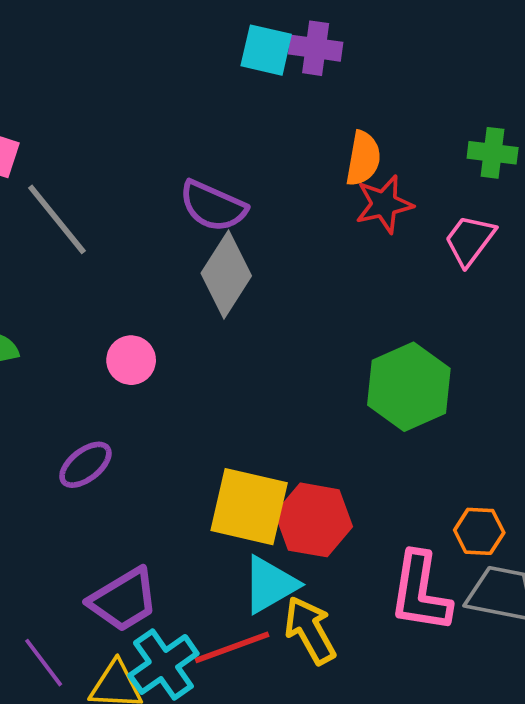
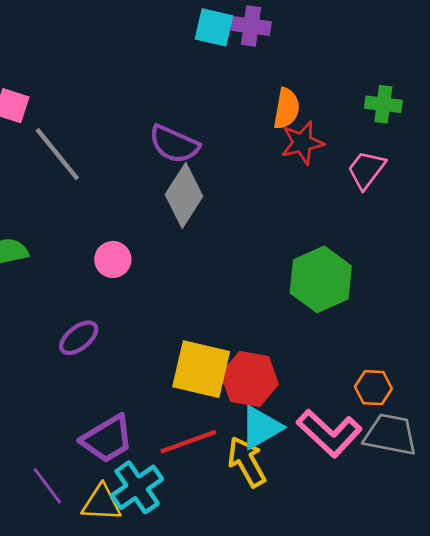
cyan triangle: (270, 585) -> (261, 427), moved
pink L-shape: (420, 592) -> (329, 433), turned -56
red line: (232, 647) -> (188, 442), moved

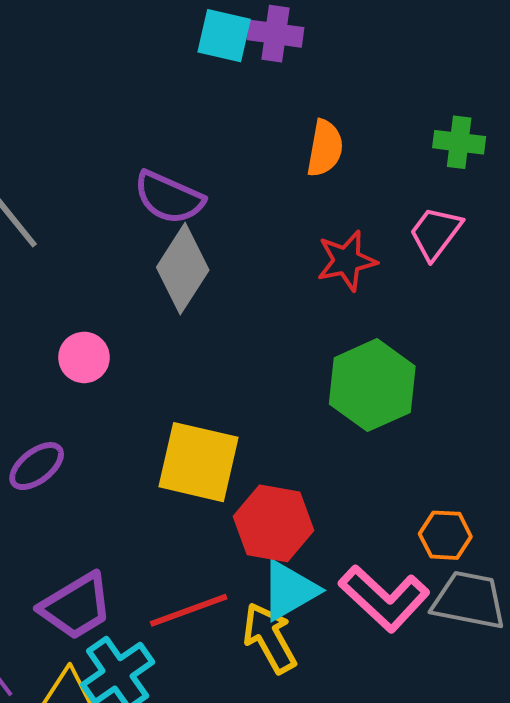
red star: (302, 143) -> (347, 261), moved
yellow square: (201, 369) -> (199, 462), moved

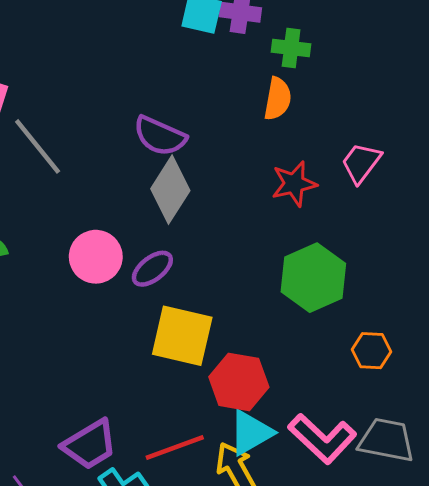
green cross: (459, 142) -> (291, 48), moved
pink circle: (84, 357) -> (96, 257), size x1.4
purple ellipse: (37, 466) -> (152, 269), moved
orange hexagon: (445, 535) -> (372, 351), moved

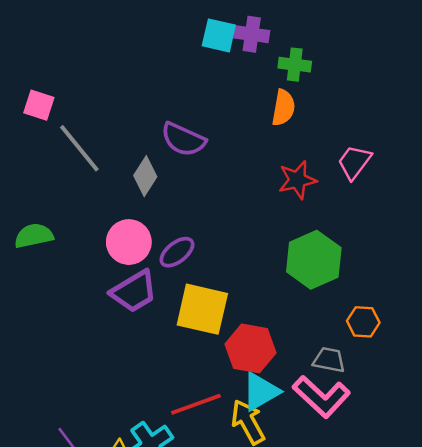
gray diamond: (170, 190) -> (145, 176), moved, size x0.7
gray trapezoid: (386, 440) -> (329, 360), moved, size x0.7
purple trapezoid: (90, 445) -> (134, 291), moved

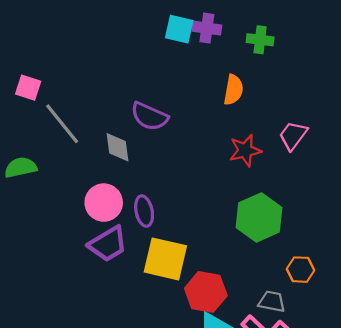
green cross: (295, 65) -> (260, 40), moved
gray diamond: (145, 176) -> (117, 147), turned -40
green semicircle: (34, 236) -> (21, 167), moved
purple ellipse: (177, 252) -> (144, 211), turned -64

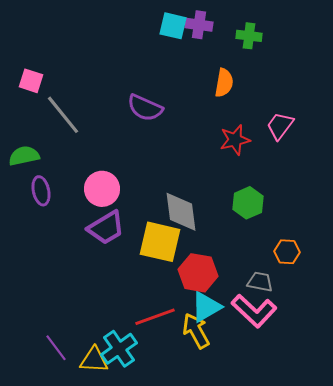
gray diamond: (117, 147) -> (181, 212), moved, size x1.4
purple ellipse: (144, 211) -> (41, 191), moved
green hexagon: (259, 217) -> (248, 203), size x0.7

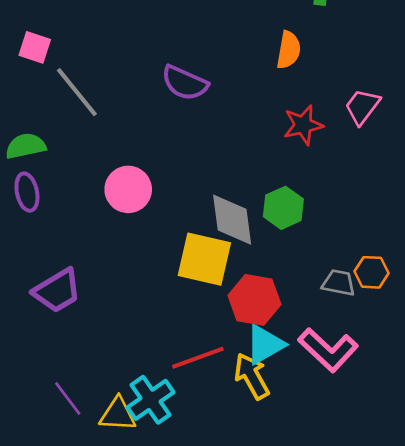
purple ellipse: (41, 191) -> (27, 192), moved
green hexagon: (248, 203) -> (283, 208), moved
purple trapezoid: (106, 228) -> (57, 291), moved
gray trapezoid: (260, 282) -> (339, 283), moved

